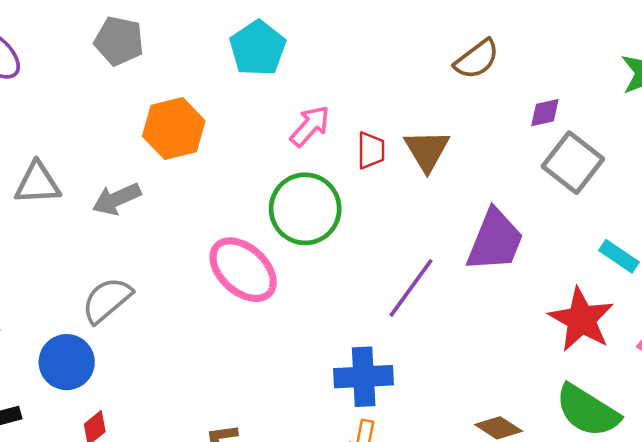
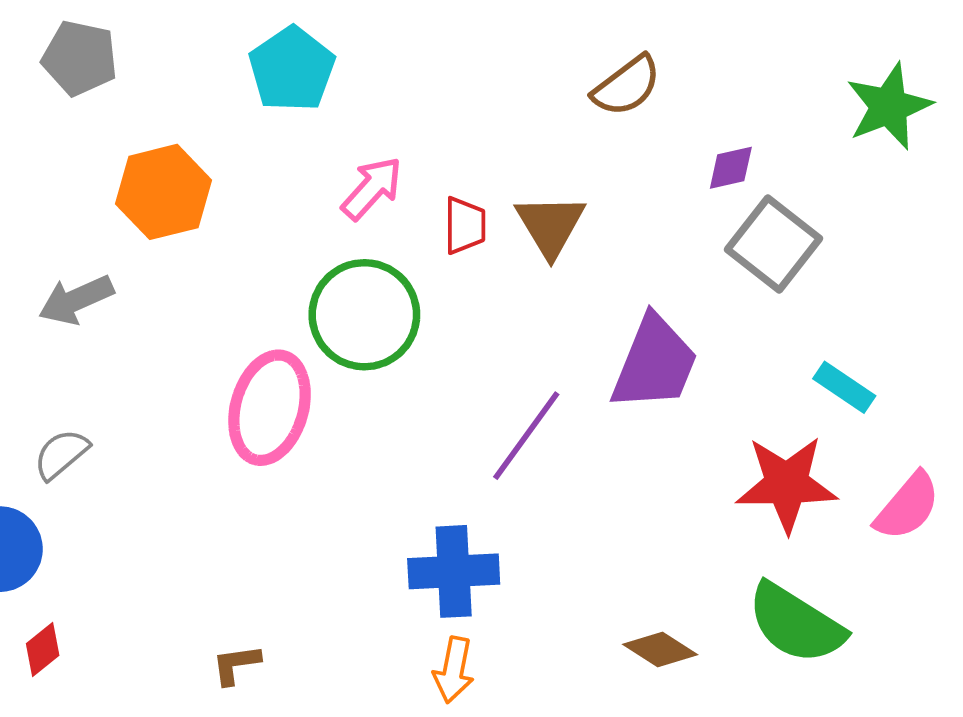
pink ellipse: (243, 270) -> (270, 408), turned 64
gray semicircle: (107, 300) -> (61, 454), size x0.7
red star: (581, 320) -> (787, 484), turned -30

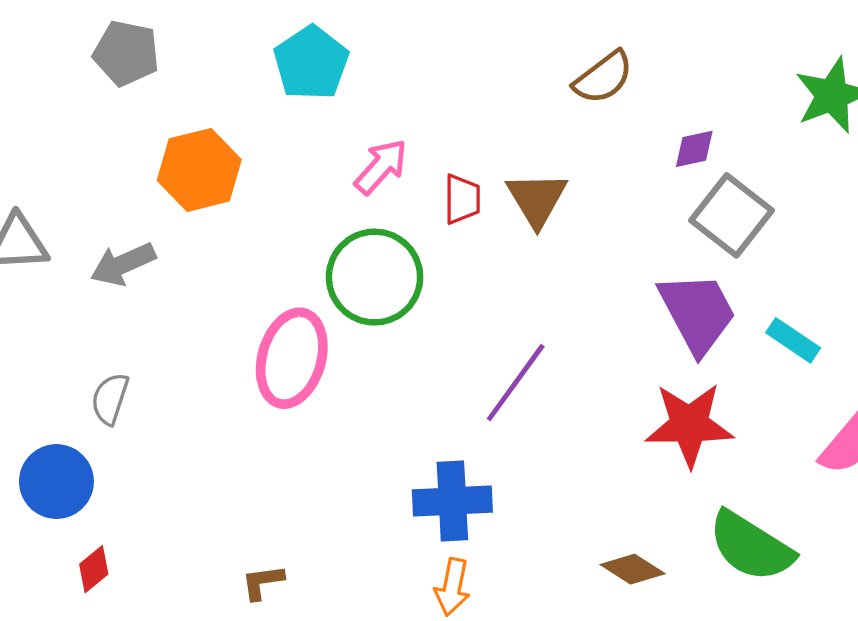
purple trapezoid: (655, 363) -> (697, 313), moved, turned -50
gray semicircle: (61, 454) -> (110, 399), turned -32
red star: (787, 484) -> (689, 425), moved

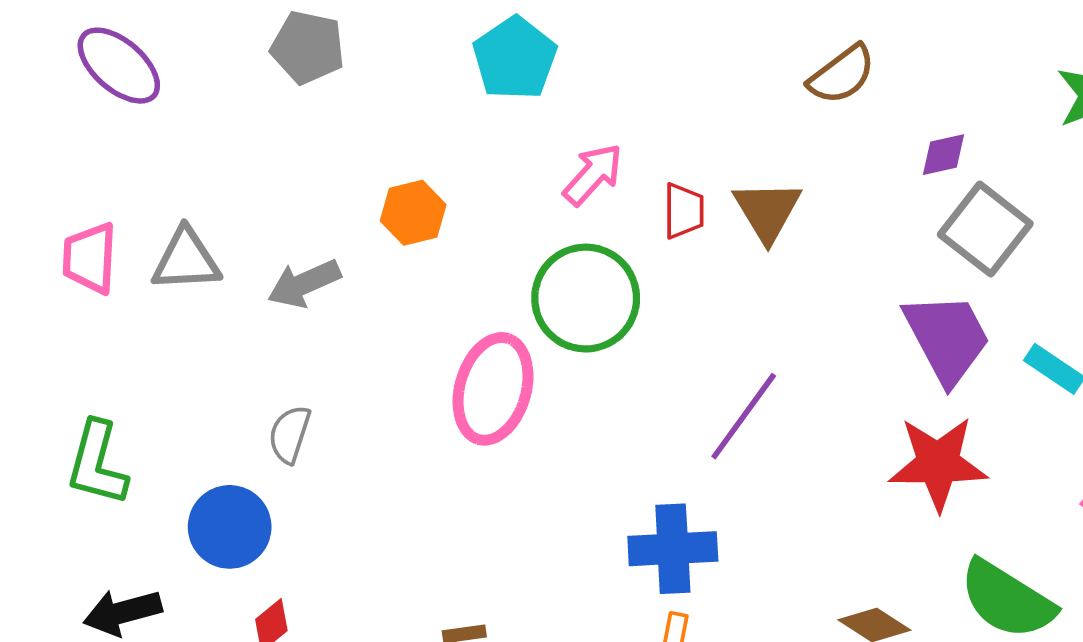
orange hexagon: (199, 170) -> (413, 213), moved, size x0.7

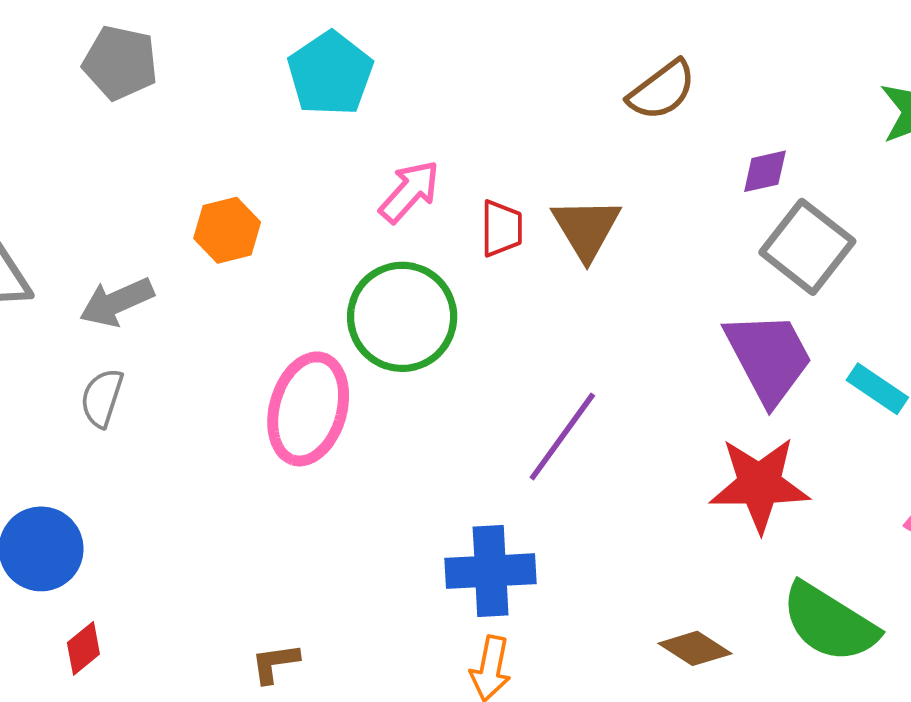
gray semicircle: (290, 434) -> (102, 398), moved

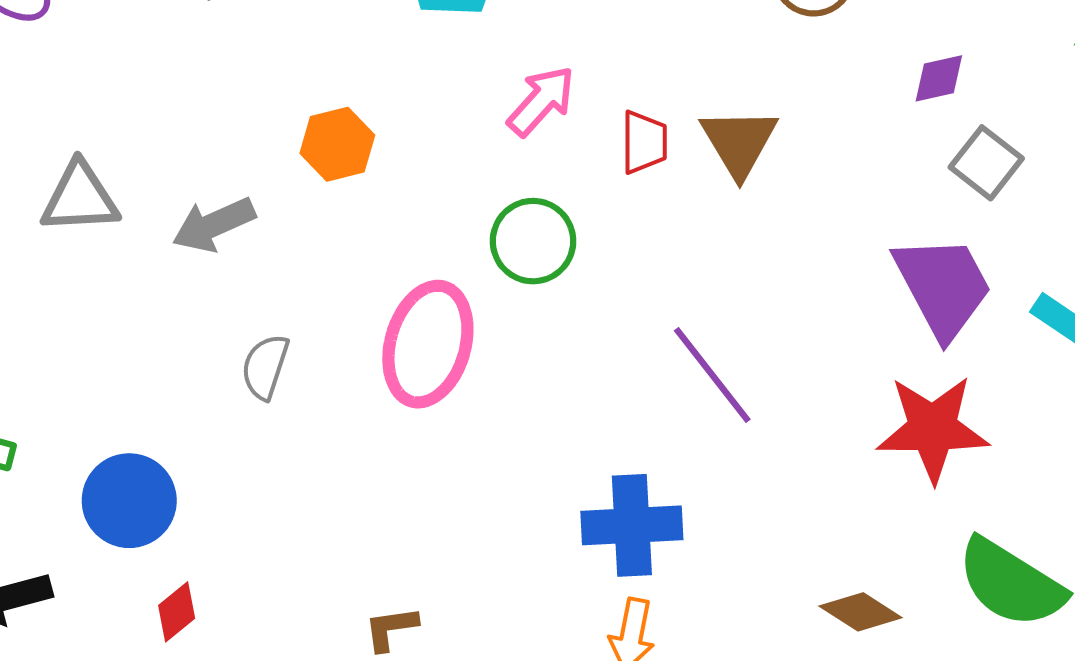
gray square: (807, 247) -> (986, 163), size x0.7
green circle: (402, 317) -> (533, 241), size x0.7
gray semicircle: (102, 398) -> (265, 367), moved
purple line: (562, 437) -> (712, 375), turned -74

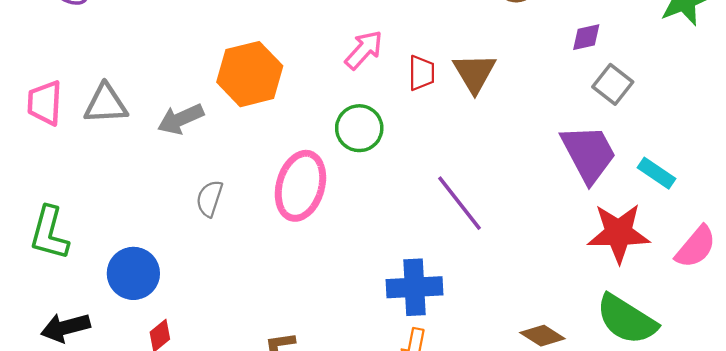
orange hexagon: (337, 144) -> (250, 74), size x1.6
red star: (933, 429) -> (619, 233), moved

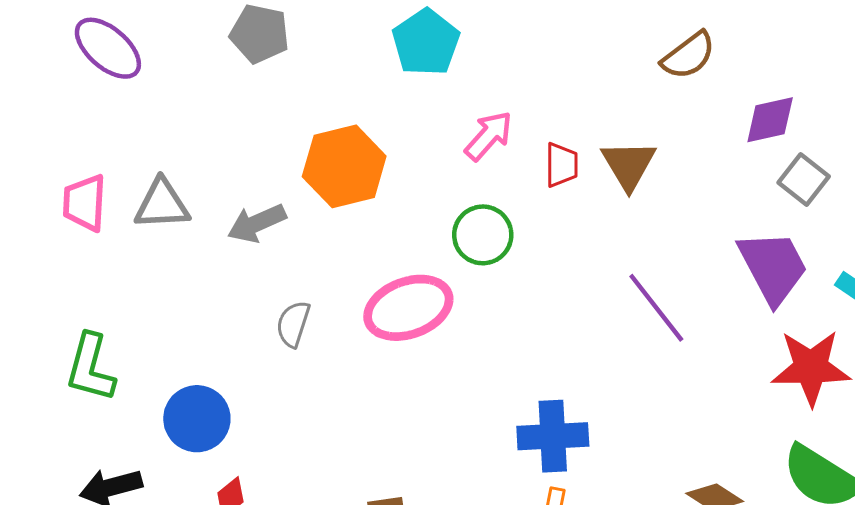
purple diamond: (586, 37) -> (770, 120), size x1.4
pink ellipse: (300, 186) -> (408, 308), turned 54
purple line: (459, 203) -> (656, 308), moved

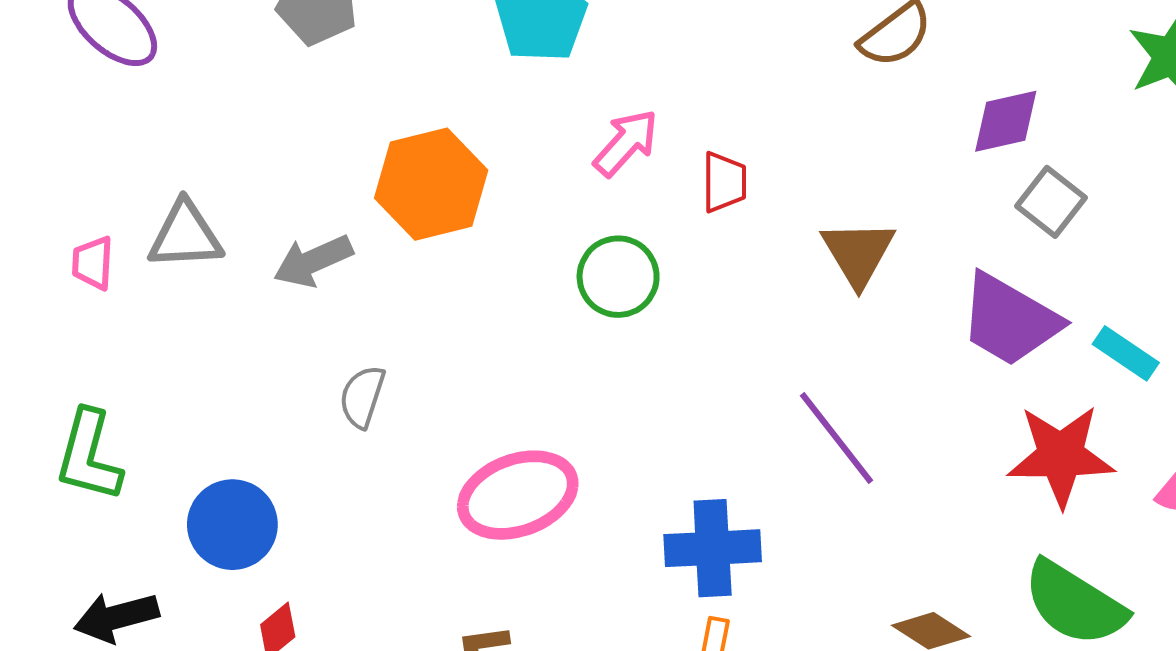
brown triangle: (629, 165) -> (858, 253), moved
pink trapezoid: (85, 203) -> (93, 263), moved, size x0.7
purple trapezoid: (773, 267) -> (1010, 320), turned 148
pink ellipse: (408, 308) -> (518, 495), moved
purple line: (656, 308) -> (837, 438), moved

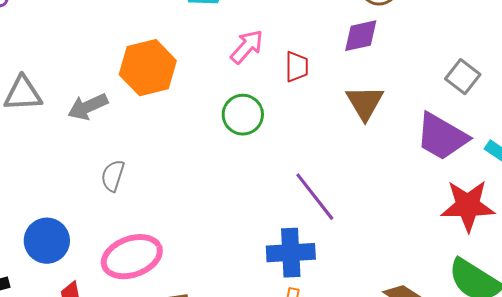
purple diamond: (1006, 121) -> (361, 36), moved
purple line: (837, 438) -> (315, 197), moved
pink ellipse: (518, 495) -> (132, 257), moved

